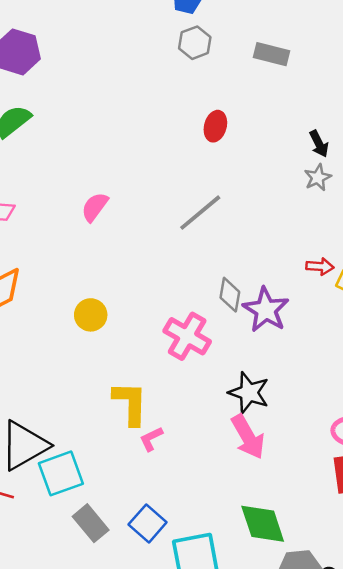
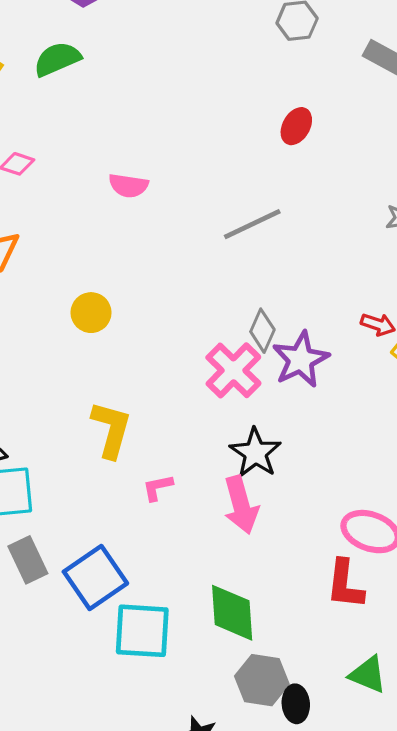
pink semicircle: (95, 207) -> (128, 186), turned -132
pink cross: (187, 336) -> (233, 370), moved
pink L-shape: (151, 439) -> (158, 487), moved
blue square: (148, 523) -> (95, 577), size x1.4

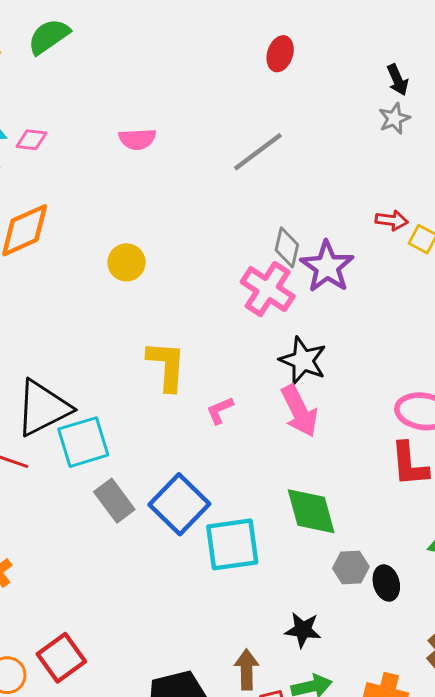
gray hexagon: (262, 680) -> (351, 567), size x0.7

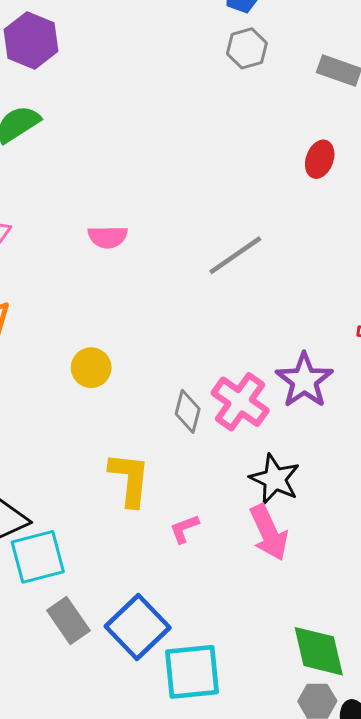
red ellipse: (280, 54) -> (320, 159), moved
gray diamond: (287, 247) -> (188, 411), moved
green diamond: (311, 511) -> (319, 651), moved

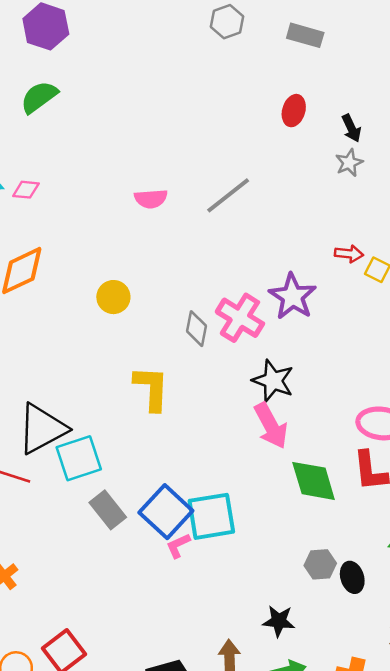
pink semicircle: (108, 237) -> (151, 199), moved
pink L-shape: (184, 529) -> (178, 546), moved
green diamond: (319, 651) -> (314, 481), moved
cyan square: (192, 672) -> (211, 516), moved

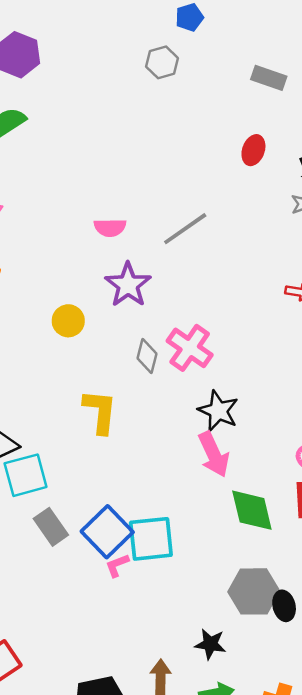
gray hexagon: (227, 22) -> (162, 62), moved
purple star: (293, 296) -> (128, 285), moved
gray hexagon: (320, 564) -> (254, 591), size x1.6

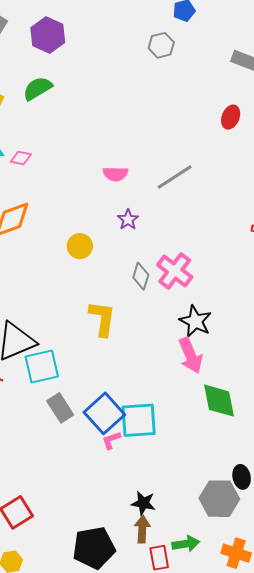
purple star: (128, 285) -> (128, 220), size x0.6
gray hexagon: (254, 591) -> (219, 499), moved
black star: (210, 644) -> (143, 503), moved

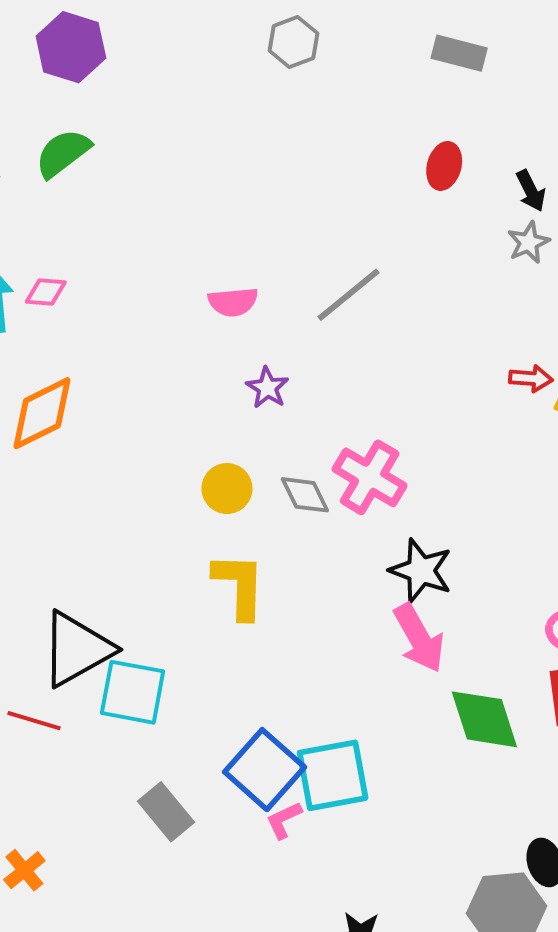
yellow circle: (80, 246) -> (227, 489), moved
gray diamond: (141, 276) -> (305, 495), turned -36
cyan square: (42, 366) -> (133, 692), turned 30
gray rectangle: (60, 408) -> (166, 812), moved

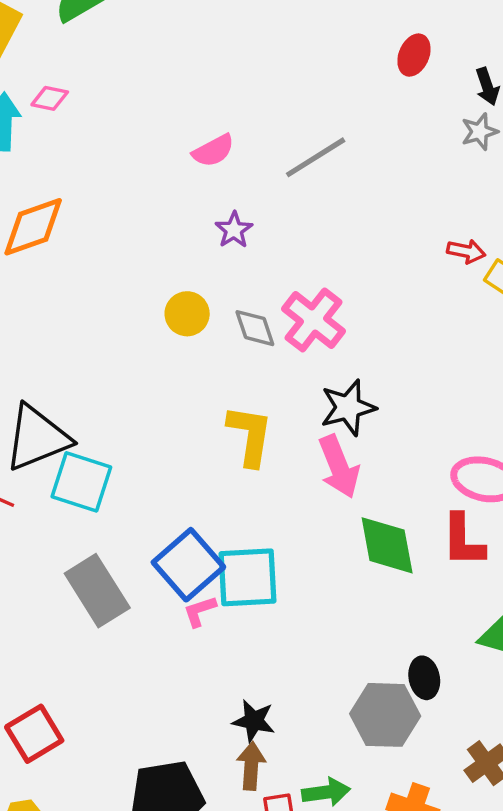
pink diamond: (46, 292) -> (50, 98), moved
pink semicircle: (233, 302) -> (213, 151), turned -30
black star: (421, 571) -> (348, 408), turned 30
yellow L-shape: (239, 586) -> (250, 435), moved
gray rectangle: (166, 812) -> (97, 591), size x1.4

